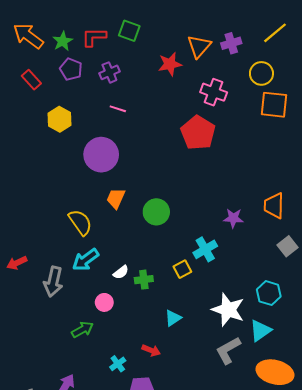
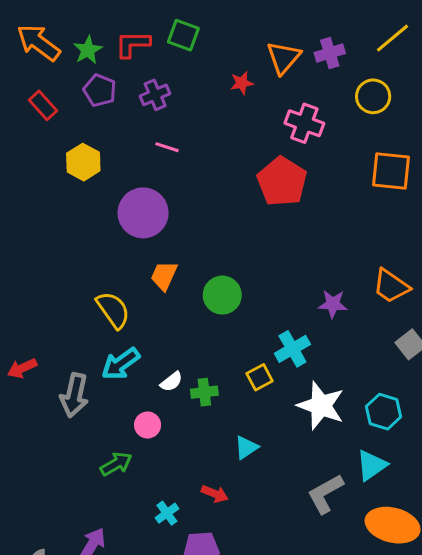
red star: (170, 64) -> (242, 83), size x0.7
orange square: (274, 105) -> (391, 171), moved
orange trapezoid: (274, 206) -> (391, 286), turned -56
white star: (228, 310) -> (321, 406), moved

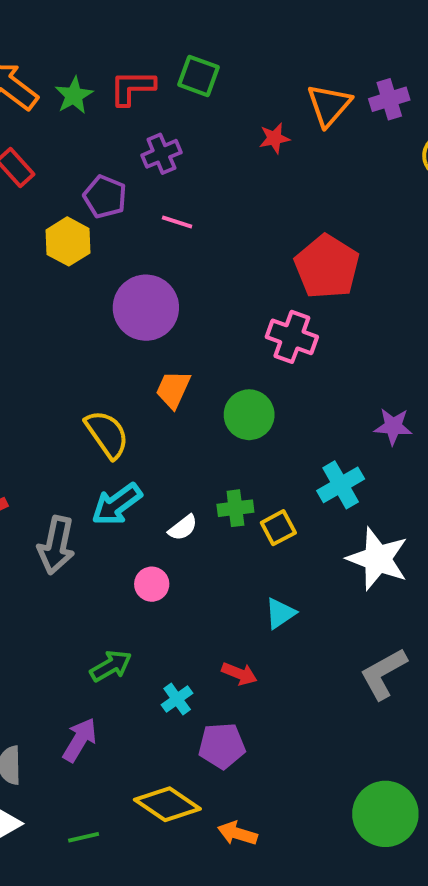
purple pentagon: (100, 90) -> (105, 197), moved
pink cross: (304, 123) -> (292, 337), moved
yellow square: (260, 377) -> (278, 528), moved
green cross: (204, 392) -> (235, 508), moved
green arrow: (116, 464) -> (111, 666), moved

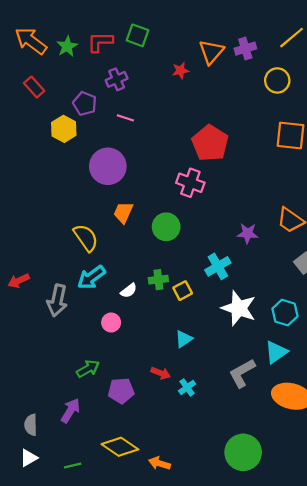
cyan cross: (177, 699) -> (187, 387), moved
purple pentagon: (222, 746) -> (121, 391), moved

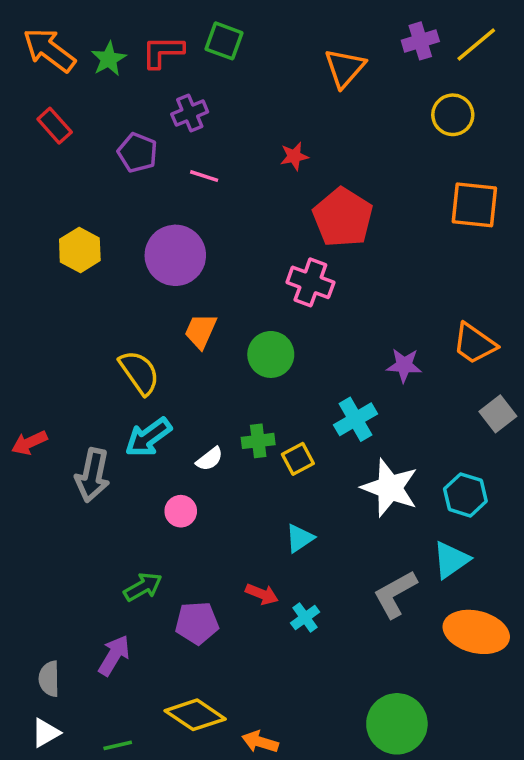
purple cross: (245, 49) -> (420, 41), moved
red star: (180, 71) -> (294, 156), moved
yellow hexagon: (64, 129) -> (80, 250), moved

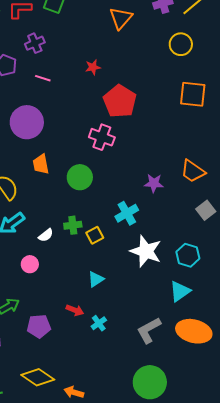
orange trapezoid: (201, 331) -> (41, 164), turned -35
gray L-shape: (395, 594) -> (149, 330), moved

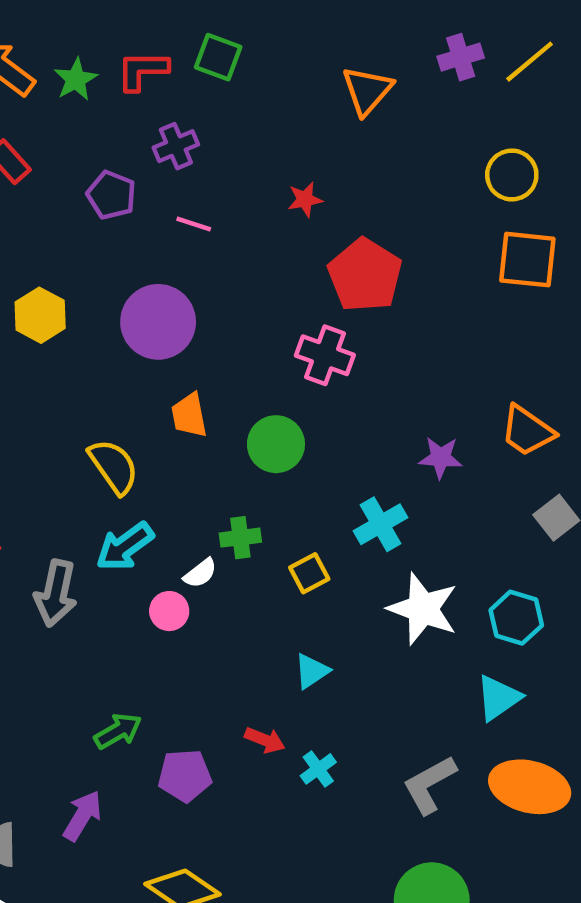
yellow circle: (181, 44) -> (512, 175), moved
green cross: (73, 225) -> (240, 538), moved
pink circle: (30, 264) -> (169, 611), moved

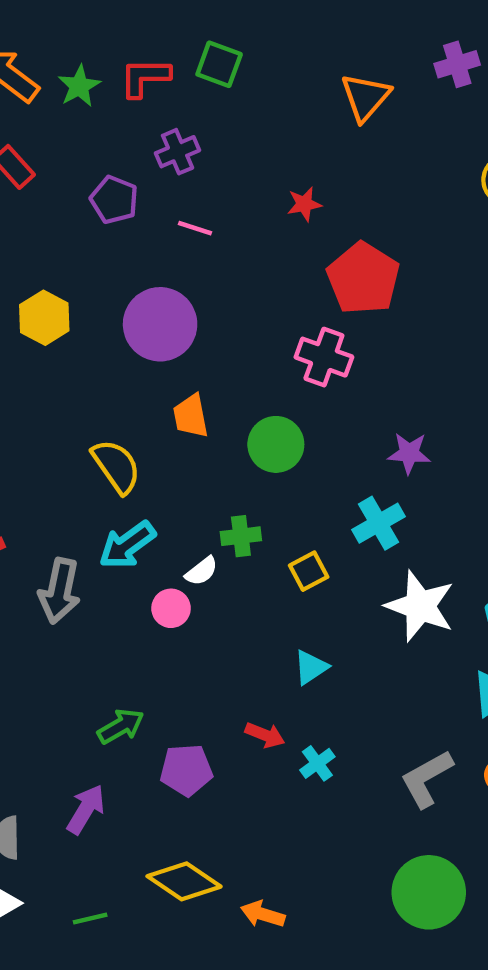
purple star: (441, 458) -> (409, 453), moved

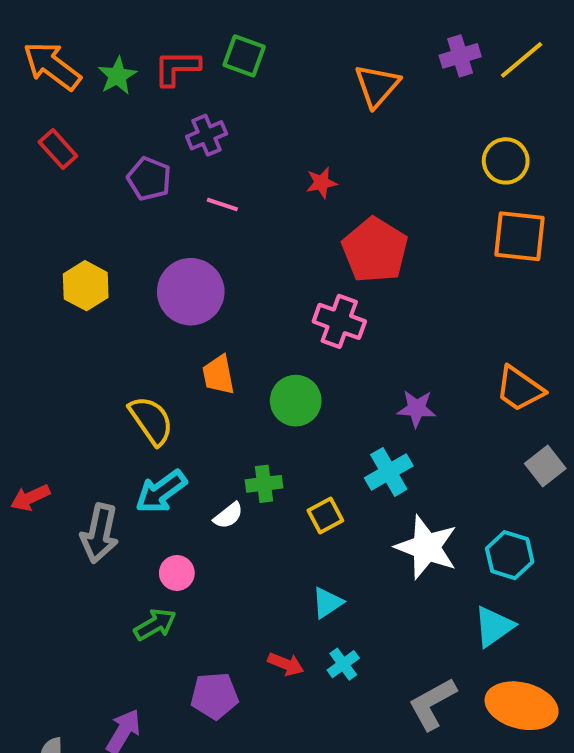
pink circle: (171, 608) -> (177, 573), moved
green arrow: (121, 726) -> (155, 624), moved
cyan cross: (317, 763) -> (343, 664), moved

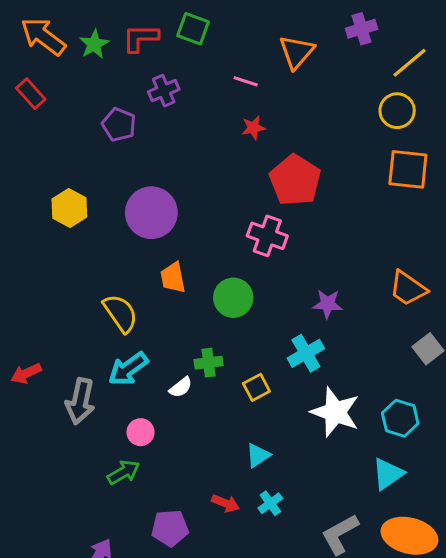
yellow line: (522, 60) -> (409, 63), moved
red rectangle: (58, 149) -> (31, 94), moved
pink line: (222, 205) -> (246, 81), moved

